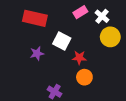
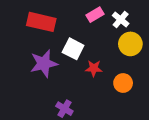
purple star: (37, 53) -> (44, 63), size x1.6
orange circle: (84, 77) -> (123, 83), moved

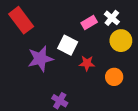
pink rectangle: (95, 15) -> (89, 22), moved
red rectangle: (41, 22) -> (21, 20), moved, turned 40

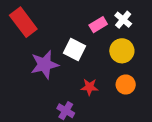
yellow circle: (121, 41) -> (122, 51), moved
red star: (87, 63) -> (89, 87), moved

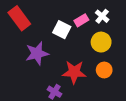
white square: (74, 50) -> (62, 30), moved
red star: (89, 87) -> (74, 72), size x1.6

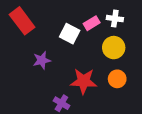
white cross: (102, 16) -> (115, 19), turned -32
purple star: (37, 53) -> (42, 60), size x0.7

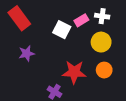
purple star: (42, 60) -> (27, 53), moved

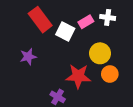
red rectangle: (19, 18) -> (40, 20), moved
yellow circle: (101, 42) -> (100, 53), moved

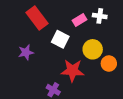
white square: (65, 32) -> (60, 39), moved
orange circle: (110, 74) -> (109, 64), moved

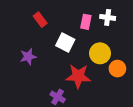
red rectangle: (37, 18) -> (40, 20), size x0.6
pink rectangle: (79, 20) -> (86, 22), turned -48

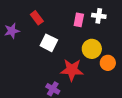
white square: (65, 42) -> (49, 43), moved
purple star: (28, 57) -> (12, 31), moved

